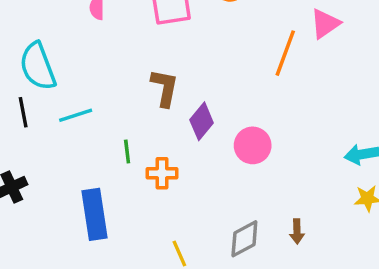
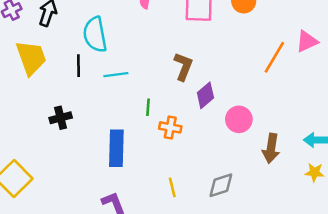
brown arrow: (297, 231) -> (271, 148), moved, size x1.6

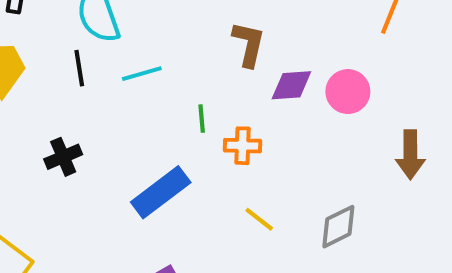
purple diamond: (205, 95) -> (291, 85), turned 45
pink circle: (239, 119) -> (348, 92), moved
blue rectangle: (116, 148) -> (161, 192), turned 60
yellow line: (172, 187) -> (259, 219), moved, turned -30

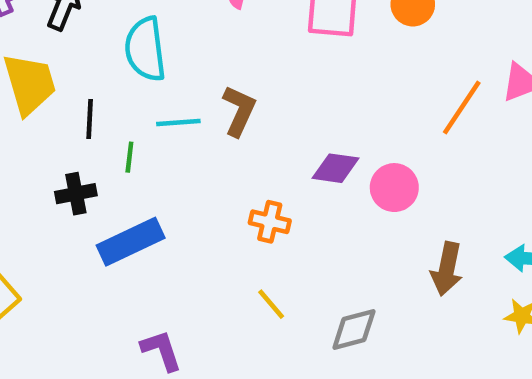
brown L-shape: (249, 44) -> (239, 111), moved
black line: (79, 68) -> (90, 119), moved
green line: (202, 119) -> (129, 157), moved
blue rectangle: (161, 192) -> (131, 242), moved

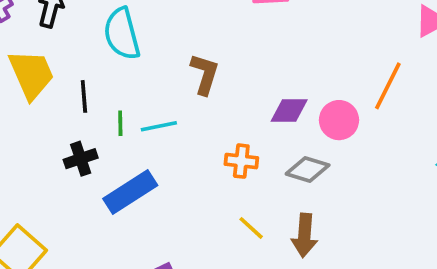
orange line: (462, 107) -> (388, 86), moved
cyan line: (178, 122) -> (159, 126), moved
brown arrow: (447, 269) -> (305, 235), moved
gray diamond: (354, 329) -> (308, 170), moved, turned 39

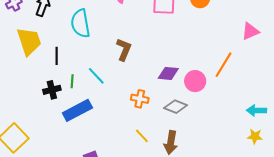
green line: (120, 123) -> (72, 81), moved
cyan line: (159, 126) -> (96, 76), turned 54

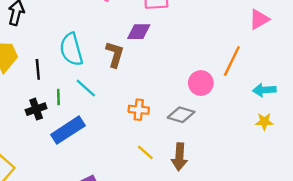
cyan semicircle: (80, 23) -> (71, 49), moved
purple diamond: (168, 73) -> (139, 32), moved
cyan arrow: (256, 110) -> (264, 90), moved
yellow star: (255, 136) -> (264, 121), moved

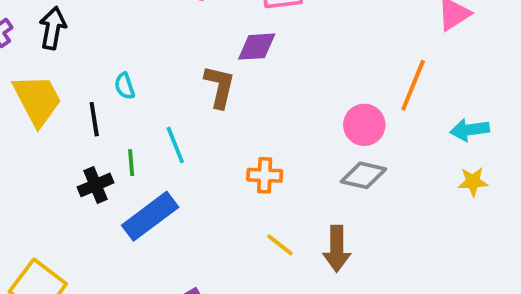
cyan semicircle: (71, 49) -> (125, 86), moved, size x0.5
cyan line: (86, 88) -> (175, 145), turned 30
gray diamond: (181, 115) -> (363, 175), moved

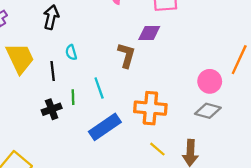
black arrow: (53, 28) -> (51, 17), moved
orange cross: (265, 175) -> (150, 108), size x1.6
blue rectangle: (150, 216) -> (105, 127), moved

